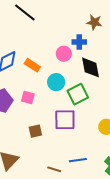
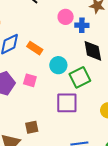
pink circle: (64, 54) -> (66, 17), moved
brown square: (35, 131) -> (32, 127), moved

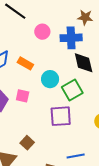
pink circle: (66, 17) -> (42, 32), moved
blue cross: (82, 25) -> (71, 38), size x1.5
brown square: (32, 127) -> (27, 143), turned -32

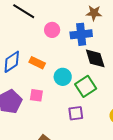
purple square: (61, 116) -> (76, 113), size x0.7

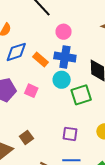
blue cross: (81, 34) -> (65, 57), moved
purple square: (76, 113) -> (70, 134), moved

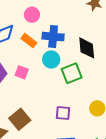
pink circle: (64, 32) -> (32, 15), moved
brown square: (26, 137) -> (20, 119), size x1.5

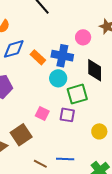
pink circle: (32, 15) -> (83, 37), moved
pink square: (22, 72) -> (42, 113), moved
purple square: (63, 113) -> (67, 115), moved

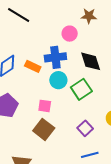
pink square: (42, 113) -> (45, 106), moved
purple square: (67, 115) -> (85, 128), moved, turned -35
brown square: (21, 135) -> (44, 129), moved

